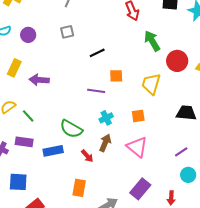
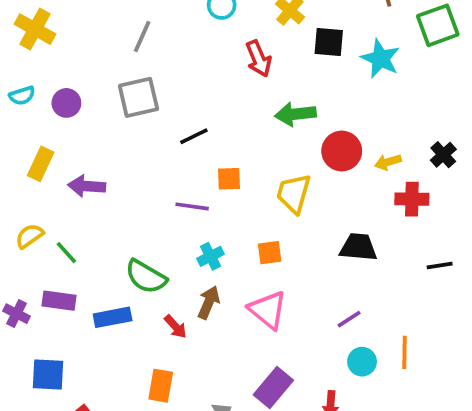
gray square: (67, 32) -> (138, 97), size x1.6
green arrow: (152, 41) -> (296, 114), turned -65

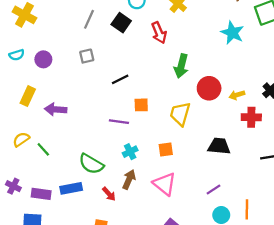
black square: (329, 42) -> (121, 23), moved, turned 30
gray square: (138, 97) -> (87, 56), size x0.6
green arrow: (296, 114) -> (181, 66), turned -70
purple rectangle: (59, 301) -> (41, 194), moved

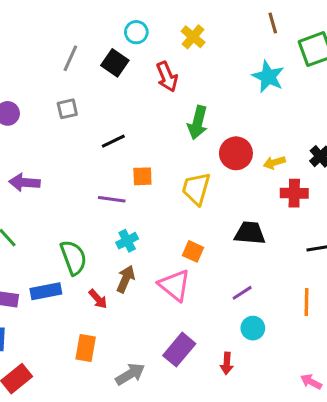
orange square: (166, 149) -> (193, 251), moved, turned 32
green semicircle: (91, 164) -> (73, 258), turned -140
orange line: (247, 209) -> (306, 302), moved

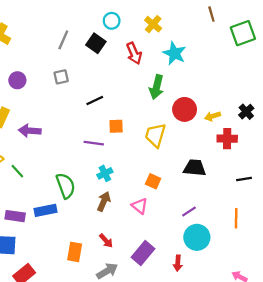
cyan star: (268, 77) -> (174, 53), moved
pink triangle: (175, 285) -> (140, 206), size x0.7
red arrow: (98, 299) -> (106, 241), moved
cyan circle: (253, 328) -> (197, 237), size x1.5

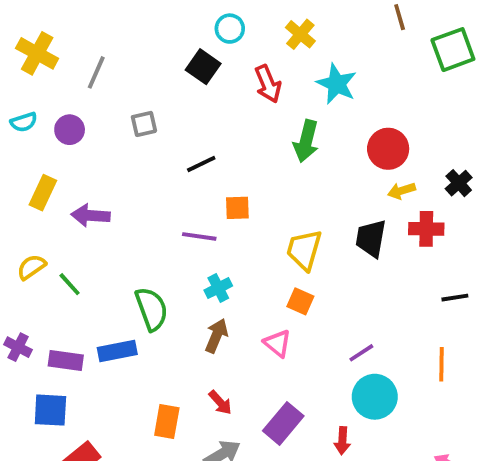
gray line: (63, 40) -> (96, 72), moved
red circle: (185, 109) -> (388, 149), moved
yellow trapezoid: (155, 135) -> (304, 250), moved
black trapezoid: (195, 168) -> (371, 238), moved, turned -85

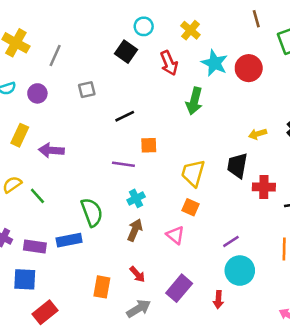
red circle: (388, 149) -> (249, 68), moved
red cross: (426, 229) -> (264, 187), moved

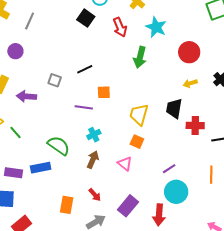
red circle: (249, 68) -> (189, 52), moved
gray square: (87, 90) -> (55, 80), moved, turned 32
green semicircle: (92, 212) -> (59, 146), turned -35
red arrow: (218, 300) -> (159, 215), size x1.5

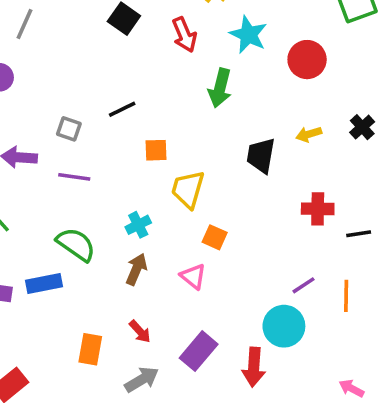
red circle: (189, 52) -> (307, 60), moved
purple line: (84, 107) -> (74, 177), moved
black trapezoid: (174, 108) -> (261, 156), moved
yellow trapezoid: (139, 114) -> (188, 189), moved
purple line: (169, 169) -> (303, 285), moved

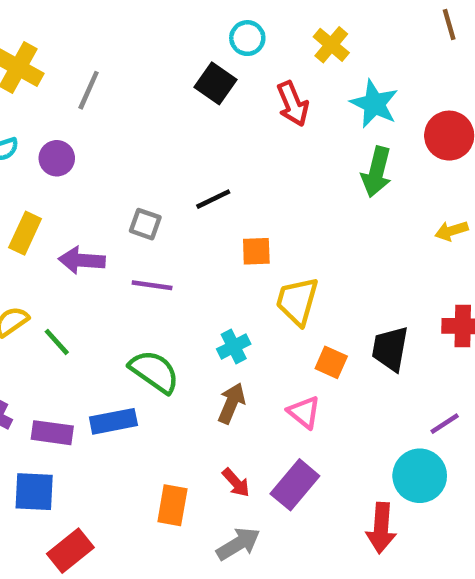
green arrow: (220, 88) -> (377, 172), moved
black trapezoid: (261, 156) -> (390, 349), moved
purple rectangle: (199, 351) -> (295, 485), moved

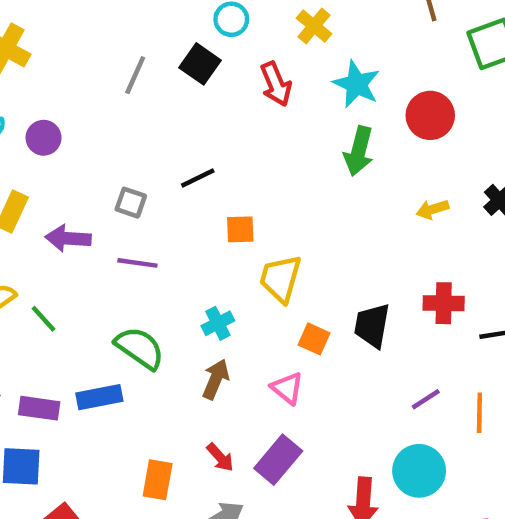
gray line: (89, 90) -> (135, 75), moved
cyan circle: (420, 476) -> (419, 471), moved

